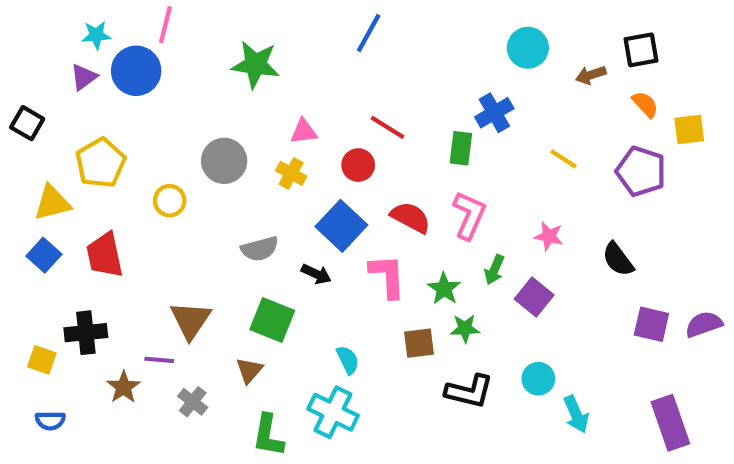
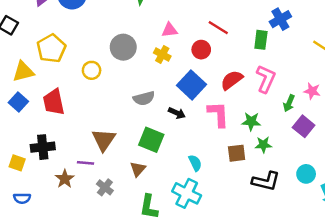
red semicircle: (411, 217) -> (232, 80), turned -65
green arrow: (494, 270) -> (289, 103), moved
green star: (444, 289) -> (251, 121), turned -30

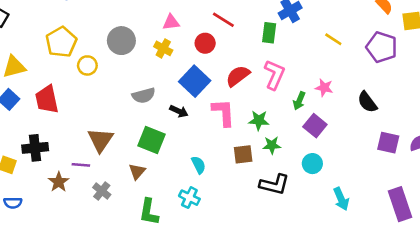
yellow pentagon: (51, 48) -> (61, 42), moved
cyan circle: (306, 174) -> (312, 164), moved
cyan cross: (187, 193) -> (189, 198), size x0.7

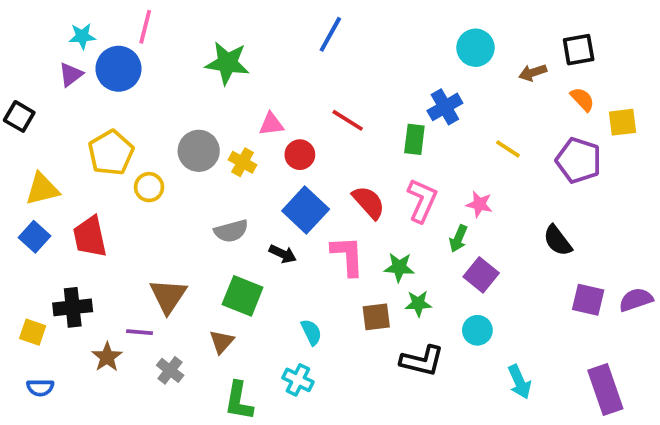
red circle: (205, 43) -> (300, 155), moved
yellow cross: (163, 48) -> (243, 162), moved
red semicircle: (238, 76) -> (369, 202), turned 85
pink star: (324, 88) -> (479, 204), moved

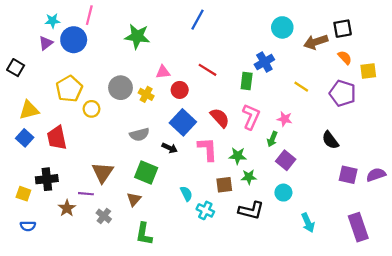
brown arrow: (533, 73) -> (316, 42), size x1.5
cyan cross: (298, 380) -> (205, 210), moved

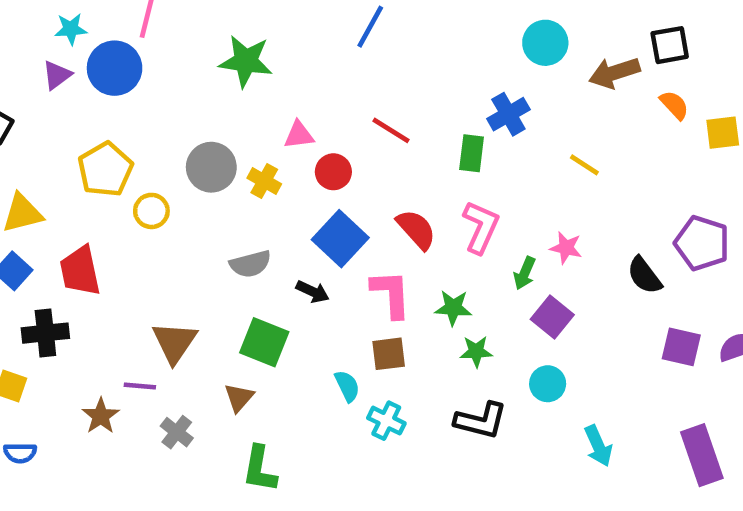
purple pentagon: (343, 93) -> (702, 243), moved
pink star: (285, 119) -> (566, 248), moved
black cross: (47, 179) -> (45, 333), moved
brown square: (224, 185) -> (389, 354), moved

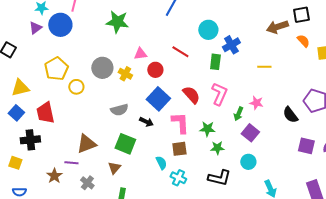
cyan circle: (545, 43) -> (208, 30), moved
yellow line: (584, 165) -> (264, 67), turned -32
brown triangle: (174, 342) -> (86, 144), turned 35

